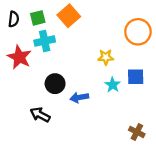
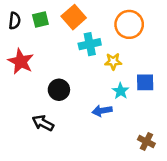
orange circle: (138, 32) -> (129, 24), moved
cyan cross: (45, 41) -> (90, 44), moved
blue arrow: (79, 97) -> (102, 111), moved

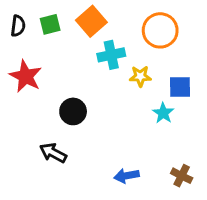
blue square: (145, 82) -> (180, 87), moved
cyan star: (121, 91) -> (163, 113), moved
blue arrow: (102, 111) -> (127, 176), moved

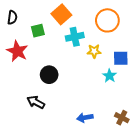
green square: (50, 24) -> (38, 31), moved

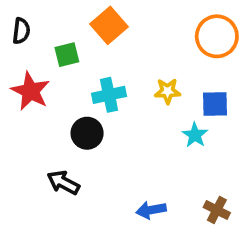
orange circle: (107, 20) -> (217, 36), moved
cyan cross: (75, 37) -> (109, 95), moved

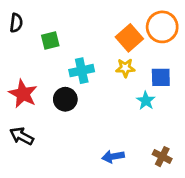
orange square: (109, 25) -> (129, 38), moved
red star: (30, 91) -> (23, 94), moved
black arrow: (63, 183) -> (22, 136), moved

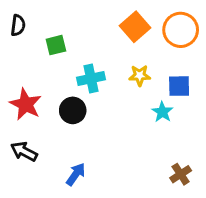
orange square: (129, 38) -> (135, 27), moved
blue arrow: (113, 157) -> (76, 174), moved, turned 135
brown cross: (162, 157) -> (181, 174), turned 30

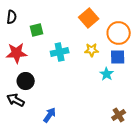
orange circle: (181, 30) -> (119, 33), moved
red star: (26, 104) -> (17, 53), moved, turned -30
black circle: (73, 110) -> (26, 81), moved

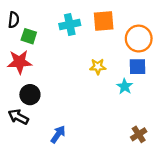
orange square: (89, 18) -> (104, 21), turned 36
green square: (37, 30) -> (29, 36), moved, turned 32
yellow star: (92, 50) -> (98, 67), moved
cyan cross: (60, 52) -> (70, 24), moved

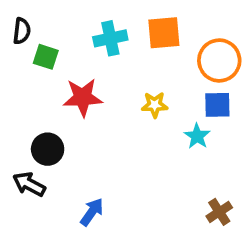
red star: (19, 62) -> (83, 97), moved

